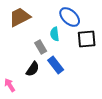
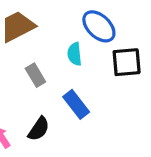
gray rectangle: (41, 47) -> (35, 75), moved
black semicircle: (33, 69) -> (39, 129), moved

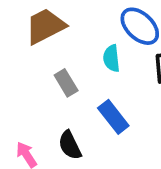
black semicircle: (39, 129) -> (70, 145), turned 120

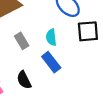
cyan semicircle: (111, 58) -> (51, 37), moved

